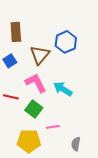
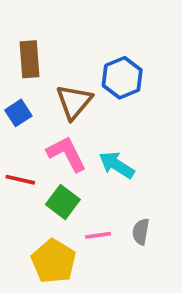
yellow pentagon: (29, 141) -> (54, 261), turned 30
gray semicircle: (76, 144) -> (141, 232), moved

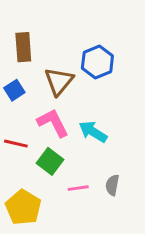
yellow pentagon: (54, 261) -> (23, 207), moved

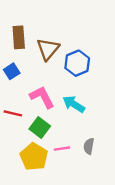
blue hexagon: (97, 62) -> (77, 63), moved
brown triangle: (59, 81) -> (48, 49), moved
yellow pentagon: (23, 207) -> (34, 157), moved

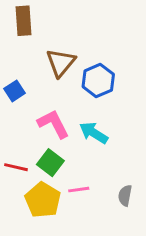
brown rectangle: (19, 37) -> (23, 21), moved
red line: (13, 113) -> (16, 167), moved
gray semicircle: (89, 146) -> (125, 196), moved

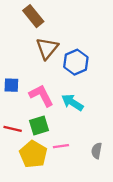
brown rectangle: (23, 21) -> (33, 16), moved, turned -35
blue square: (14, 91) -> (11, 85), moved, turned 35
green square: (50, 163) -> (39, 125), turned 36

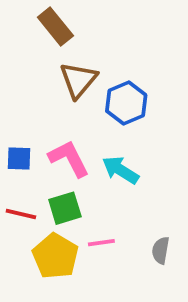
blue square: (11, 85) -> (19, 158), moved

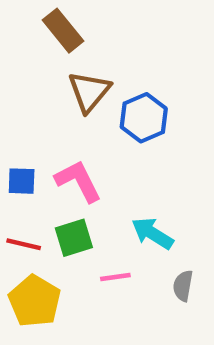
cyan arrow: (120, 170) -> (152, 233), moved
yellow pentagon: (55, 256) -> (35, 301), moved

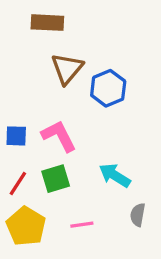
brown rectangle: (63, 31) -> (47, 23), turned -48
red line: (24, 244) -> (18, 184), turned -70
pink line: (115, 277) -> (82, 225), moved

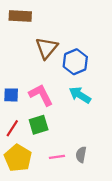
brown rectangle: (47, 23) -> (20, 16), moved
cyan arrow: (115, 175) -> (80, 95), moved
gray semicircle: (138, 215) -> (81, 155), moved

